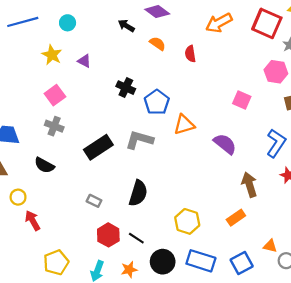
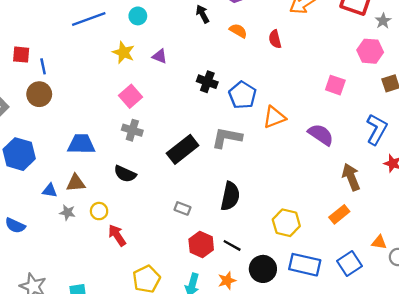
black arrow: (126, 26) -> (202, 14), turned 35

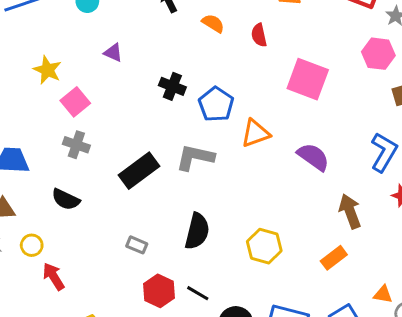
yellow star: (124, 52) -> (47, 70), moved
pink square: (335, 85) -> (308, 79), moved, size x1.6
yellow hexagon: (286, 223) -> (264, 246), moved

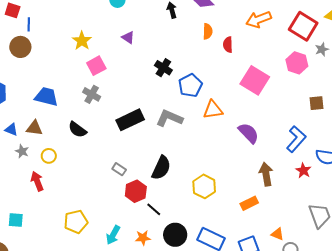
orange semicircle: (213, 23) -> (208, 31), moved, turned 49
pink hexagon: (378, 54) -> (297, 63), moved
red arrow: (54, 276) -> (37, 181), moved
red hexagon: (159, 291) -> (136, 191), moved

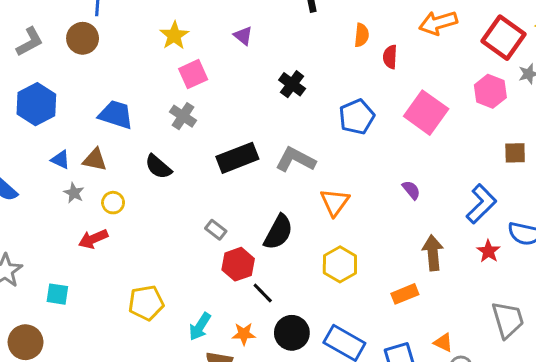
blue pentagon: (190, 85) -> (357, 117), moved
orange triangle: (213, 110) -> (335, 202), moved, turned -50
purple semicircle: (249, 133) -> (411, 190), size x0.6
red arrow: (37, 181) -> (93, 239), turned -96

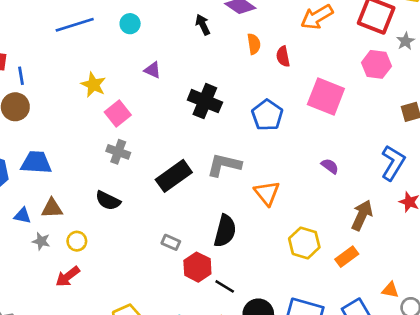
black cross: (292, 84) -> (205, 101), size x1.4
blue trapezoid: (116, 115) -> (36, 163), moved
brown arrow: (433, 253) -> (362, 215), turned 44
yellow hexagon: (340, 264) -> (304, 243), moved

